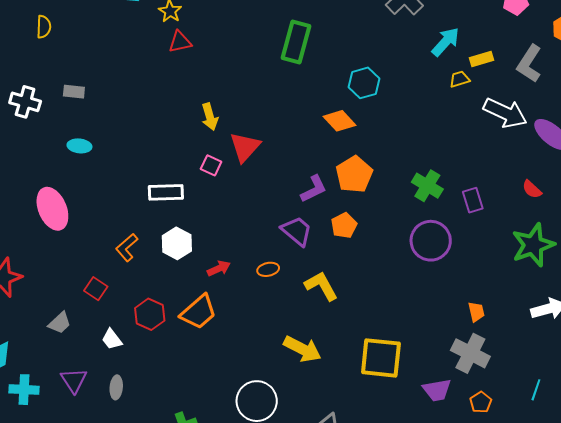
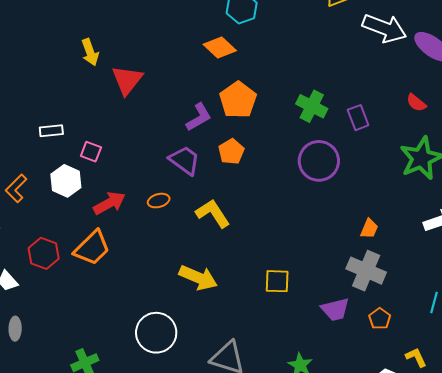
pink square: (211, 165) -> (91, 152), moved
white rectangle: (166, 192) -> (51, 131), size x0.7
red arrow: (219, 268) -> (109, 203), size x1.4
orange trapezoid: (476, 312) -> (369, 229), turned 40
yellow square: (381, 358) -> (277, 281), size x0.6

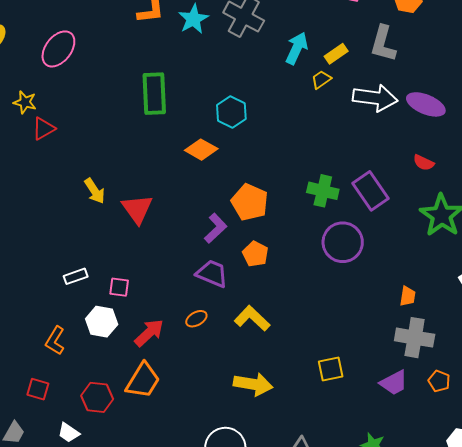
orange diamond: (220, 48) -> (201, 150), moved
purple rectangle: (358, 118) -> (371, 191), size x1.5

